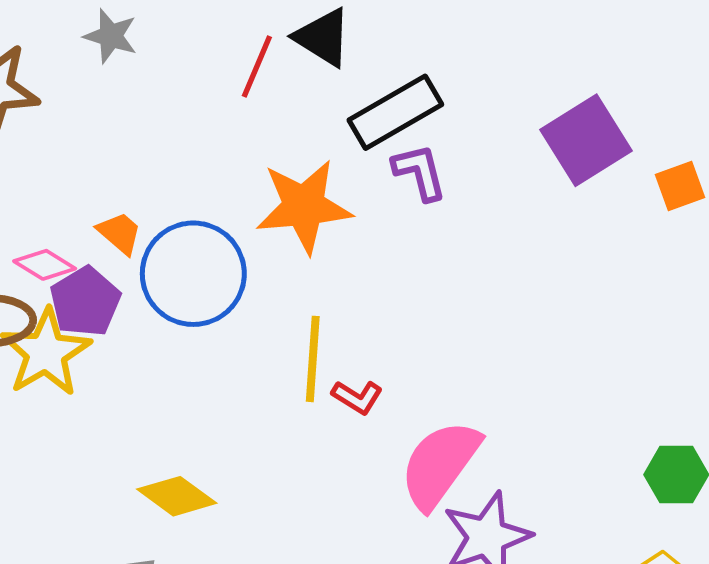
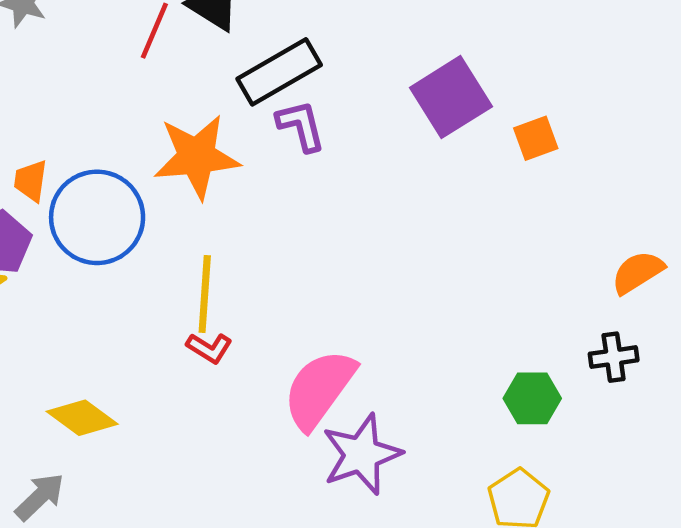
orange trapezoid: (120, 233) -> (31, 181), turned -123
red L-shape: (357, 397) -> (209, 348), moved

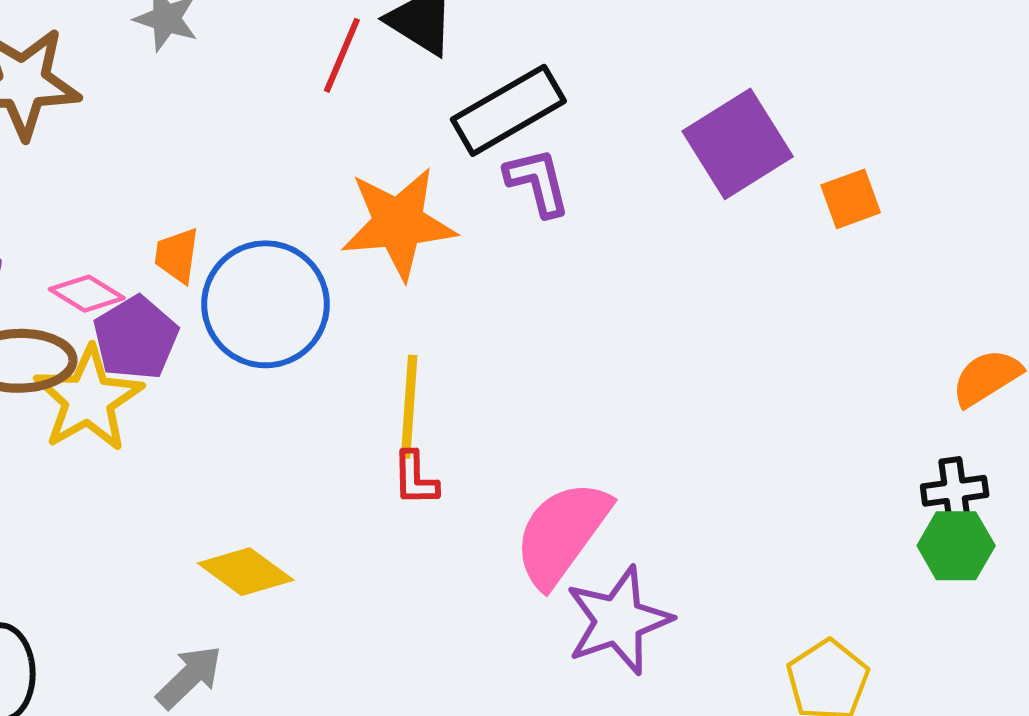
red L-shape: (209, 348) -> (415, 478), turned 57
green hexagon: (532, 398) -> (956, 546), moved

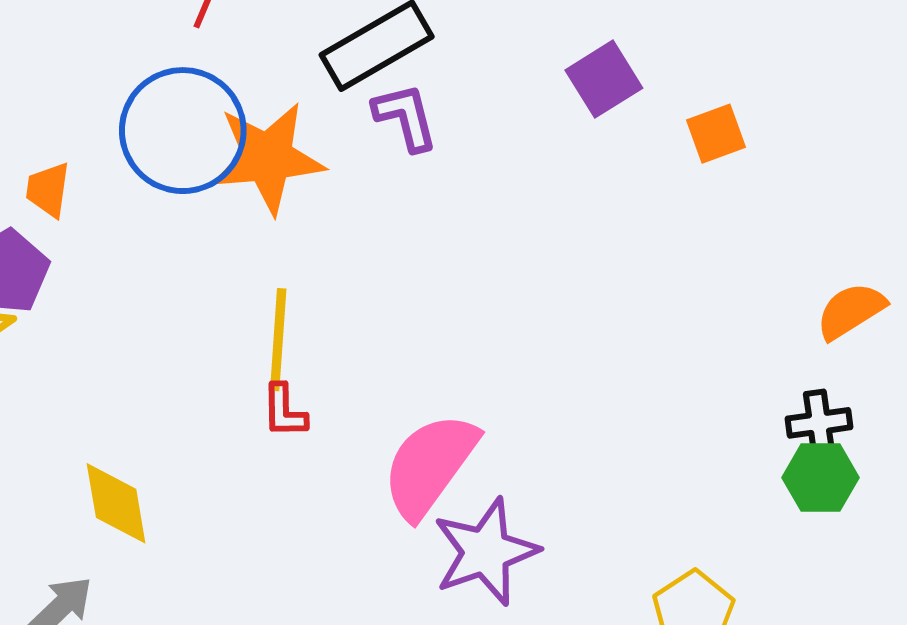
purple square: (738, 144) -> (604, 79), size x0.7
blue circle: (266, 304) -> (183, 131), moved
yellow diamond: (246, 572) -> (116, 503), turned 44

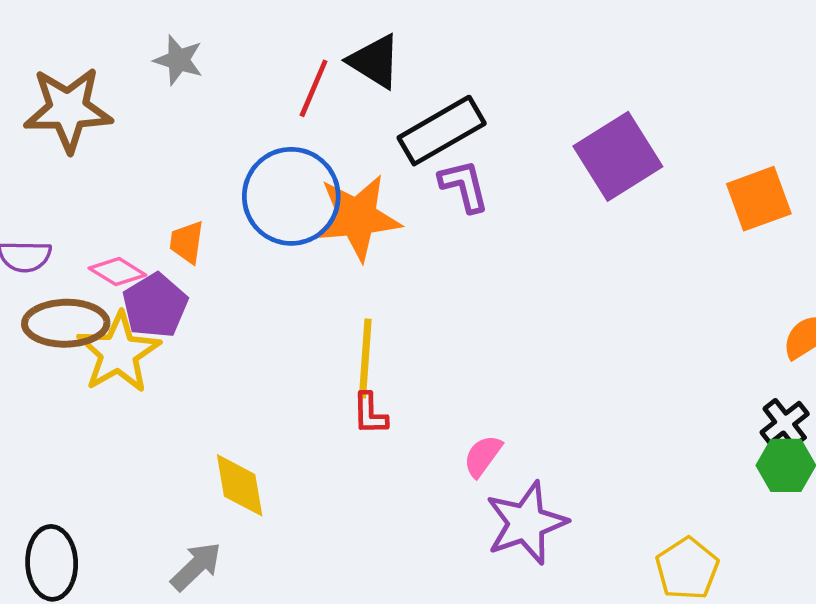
purple square: (604, 79) -> (618, 156), size x1.5
orange square: (716, 134) -> (759, 199), moved, size x1.4
black cross: (819, 423) -> (785, 423), turned -30
pink semicircle: (430, 465) -> (483, 456), size x0.5

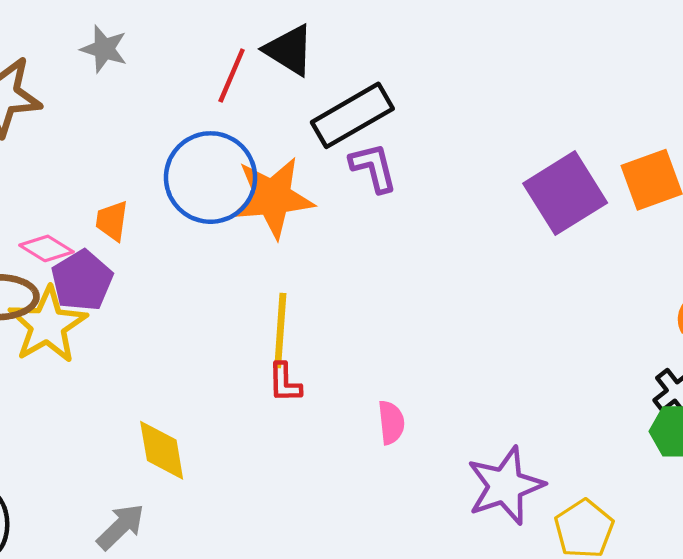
purple square: (618, 156) -> (565, 193), moved
pink semicircle: (483, 456) -> (391, 422), turned 138
purple star: (526, 523) -> (505, 486), moved

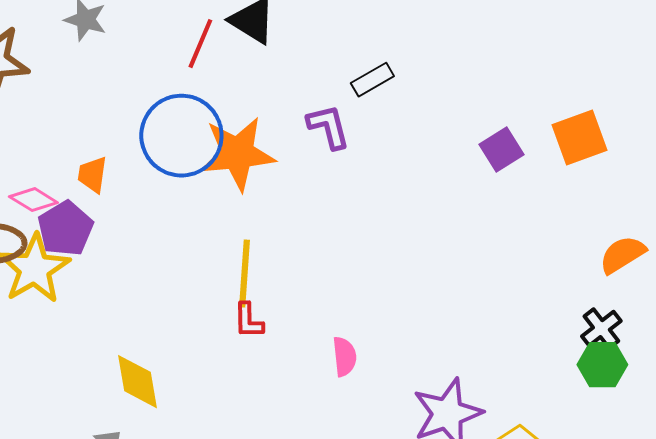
black rectangle: (352, 115) -> (372, 80), moved, size x0.6
purple square: (565, 193) -> (501, 150), size x0.6

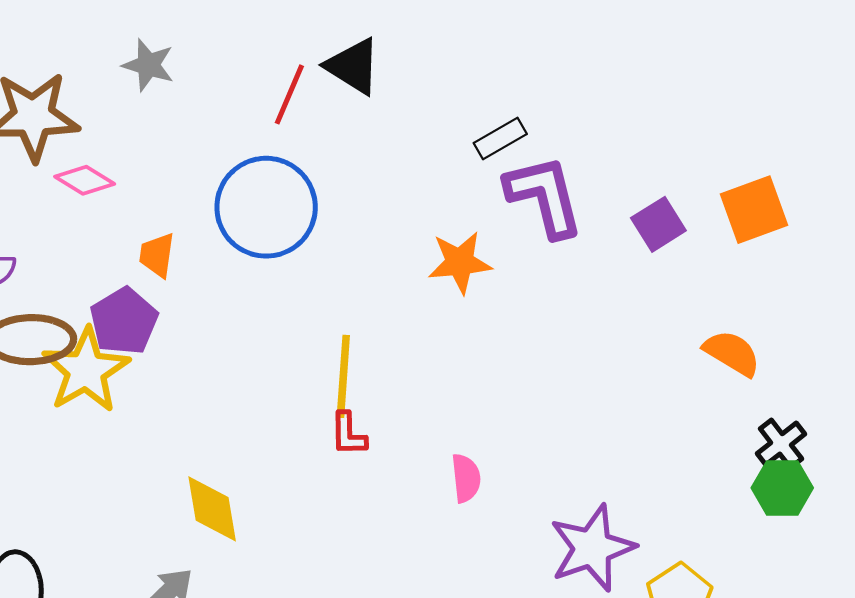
purple L-shape: (328, 127) -> (544, 196), moved, size x1.5
orange star: (237, 154) -> (460, 262), moved, size x0.7
pink diamond: (33, 200) -> (85, 180), moved
orange semicircle: (622, 255) -> (732, 353), moved, turned 63

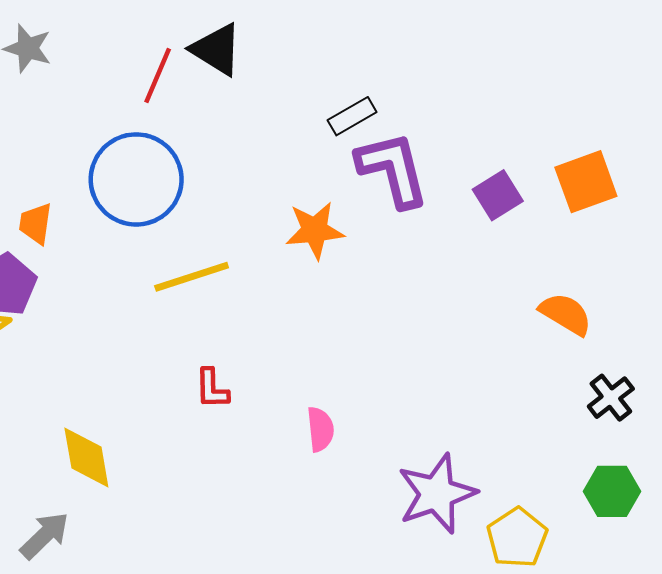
yellow line: (343, 376) -> (192, 277), moved, turned 68
green hexagon: (782, 488) -> (612, 491), moved

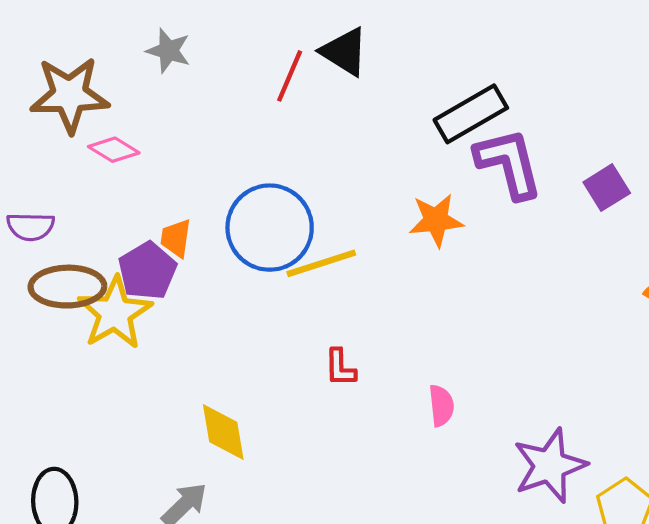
black rectangle: (352, 116) -> (471, 114), size x1.6
blue circle: (136, 179) -> (270, 228), moved
orange trapezoid: (36, 224) -> (176, 238), moved

